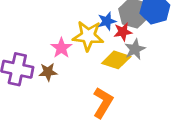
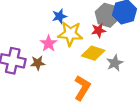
blue star: (107, 21) -> (59, 16), moved
gray star: (135, 49) -> (115, 63), moved

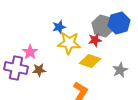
pink star: (49, 43) -> (30, 52), moved
gray star: (115, 63) -> (120, 70), moved

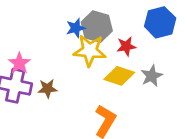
gray hexagon: (103, 26) -> (97, 27), moved
pink star: (30, 52) -> (19, 63), moved
gray star: (120, 70) -> (152, 76), moved

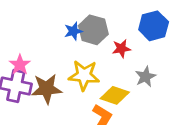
yellow star: (90, 51) -> (84, 75), moved
yellow diamond: (119, 76) -> (115, 95), moved
brown star: (47, 89) -> (47, 89), size x1.6

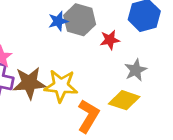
yellow star: (84, 75) -> (61, 86), moved
yellow diamond: (115, 95) -> (124, 100), moved

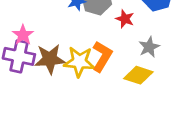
red star: (110, 40) -> (125, 19), turned 30
orange L-shape: (88, 116) -> (102, 56), moved

